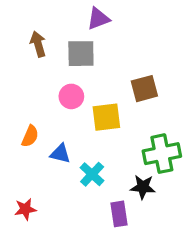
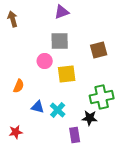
brown arrow: (38, 44) -> (13, 19), moved
gray square: (81, 54) -> (60, 41), moved
brown square: (144, 89) -> (99, 50), moved
blue triangle: (60, 154) -> (38, 107), moved

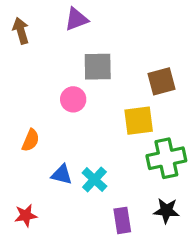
purple triangle: (62, 12) -> (76, 19), moved
yellow square: (67, 74) -> (139, 121), moved
black star: (90, 118) -> (166, 211), moved

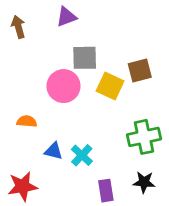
pink circle: (73, 99) -> (63, 86), size x1.5
yellow square: (139, 121) -> (110, 86), moved, turned 32
orange semicircle: (31, 140) -> (27, 121), turned -108
red star: (26, 215) -> (23, 186), size x1.5

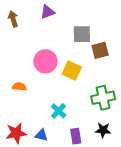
gray square: (85, 58) -> (82, 34), moved
yellow square: (110, 86) -> (72, 70), moved
blue triangle: (54, 151) -> (41, 135), moved

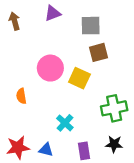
gray square: (82, 34) -> (91, 26), moved
brown square: (100, 50) -> (98, 52), moved
orange semicircle: (19, 87) -> (21, 96), turned -104

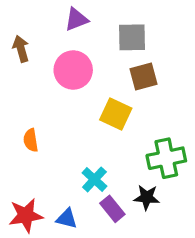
brown arrow: (15, 21) -> (21, 49), moved
pink circle: (50, 68) -> (73, 70), moved
black star: (114, 144) -> (147, 197), moved
purple rectangle: (84, 151) -> (112, 209), moved, turned -30

